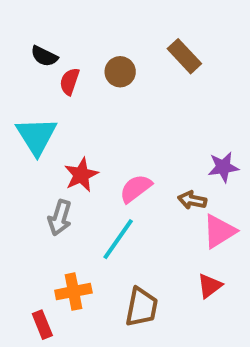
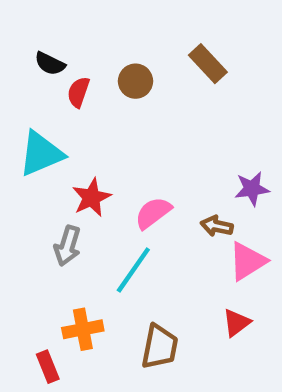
cyan triangle: (36, 136) -> (41, 154), turned 39

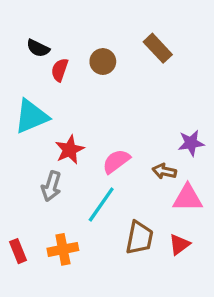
pink triangle: (247, 261) -> (188, 198), turned 32
brown trapezoid: (160, 347) -> (139, 238), moved
red rectangle: (48, 367) -> (18, 251), moved

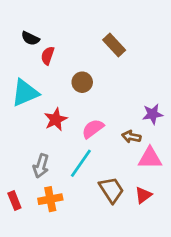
brown rectangle: (158, 48) -> (114, 45), moved
brown circle: (103, 62) -> (82, 82), moved
gray arrow: (51, 186) -> (41, 166), moved
brown trapezoid: (139, 238) -> (111, 190), turned -44

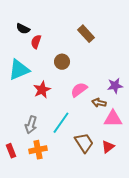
pink semicircle: (93, 129) -> (79, 90), moved

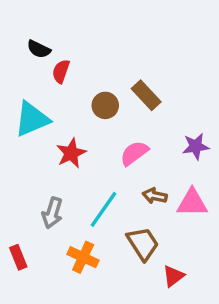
brown rectangle: (86, 34) -> (146, 95), moved
brown arrow: (99, 103) -> (155, 196), moved
red triangle: (108, 147) -> (173, 276), moved
orange cross: (38, 150) -> (83, 257), moved, turned 36

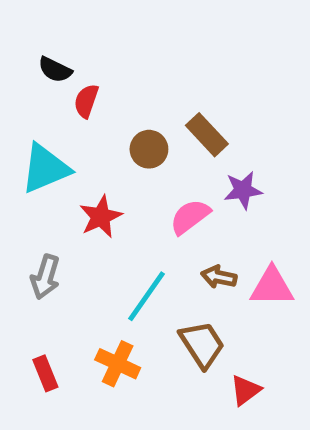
purple star: (196, 146) -> (243, 190), moved
gray arrow: (52, 213) -> (45, 277), moved
red rectangle: (18, 257) -> (45, 373), moved

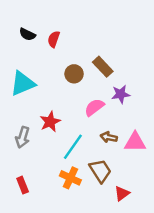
red semicircle: (86, 101) -> (54, 39), moved
red star: (101, 217) -> (50, 122), moved
orange cross: (118, 364) -> (70, 178), moved

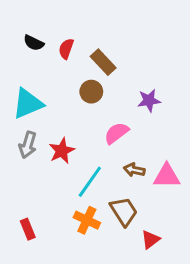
brown rectangle: (103, 67) -> (103, 62), moved
purple star: (121, 94) -> (149, 100), moved
gray arrow: (23, 137) -> (28, 145), moved

